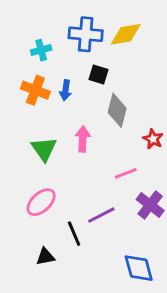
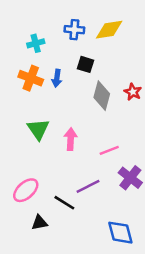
blue cross: (86, 34) -> (74, 30), size x0.7
pink arrow: (83, 139) -> (71, 139), moved
red star: (153, 139) -> (133, 92), moved
pink ellipse: (41, 202) -> (26, 190), moved
black line: (74, 234) -> (64, 203), turned -35

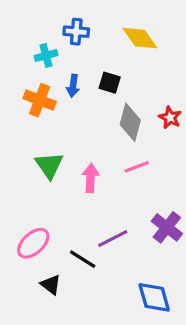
blue cross: (74, 30) -> (76, 32), moved
yellow diamond: (109, 30) -> (140, 38), turned 64
blue arrow: (57, 78) -> (73, 86), moved
pink line: (109, 150) -> (137, 167), moved
black triangle: (39, 223) -> (51, 285), turned 49

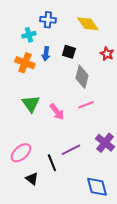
red star: (170, 118) -> (107, 54), moved
pink arrow: (91, 178) -> (57, 112), turned 138
black line: (83, 259) -> (52, 163), turned 36

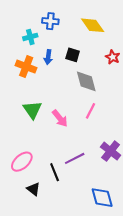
gray diamond: (82, 77) -> (86, 81), turned -30
pink line: (86, 105) -> (90, 111), turned -42

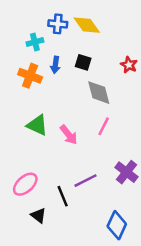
yellow diamond: (93, 25) -> (87, 25), moved
green triangle: (32, 110) -> (37, 125), turned -30
blue diamond: (102, 198) -> (117, 225), turned 40

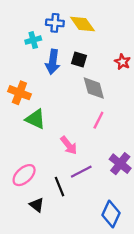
blue arrow: (55, 65) -> (53, 62), size x1.5
orange cross: (30, 76) -> (19, 93), moved
pink arrow: (69, 135) -> (69, 145), moved

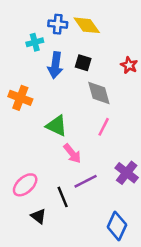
green triangle: (35, 119) -> (57, 126), moved

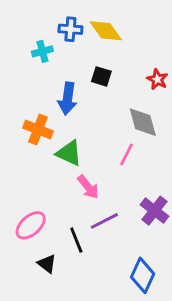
blue arrow: (55, 65) -> (67, 99), moved
gray diamond: (99, 93) -> (143, 122), moved
orange cross: (20, 98) -> (38, 130), moved

